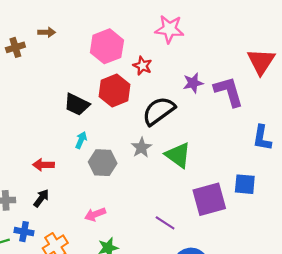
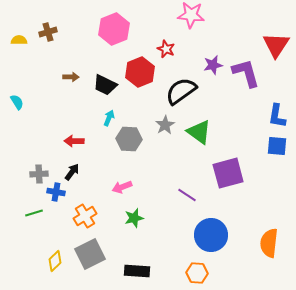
brown arrow: (47, 32) -> (71, 77), moved
pink hexagon: (107, 46) -> (114, 29), moved
blue square: (245, 184) -> (277, 146), moved
blue cross: (24, 232) -> (56, 192), moved

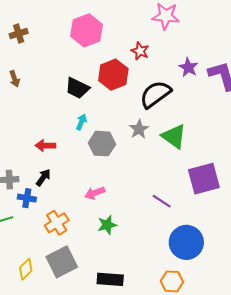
purple star: (213, 65) -> (188, 67), turned -30
brown arrow: (71, 77) -> (15, 79), moved, turned 70

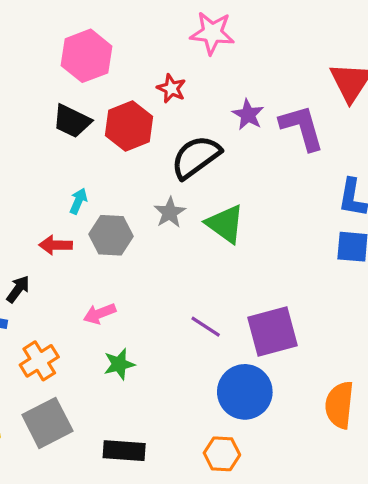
black trapezoid: (77, 88) -> (72, 121), moved
red arrow: (45, 146) -> (56, 245), moved
purple square: (204, 179) -> (273, 332), moved

